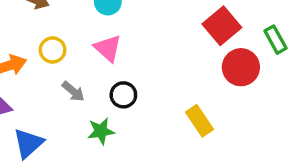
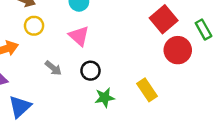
yellow circle: (53, 50) -> (34, 26), moved
green star: (101, 131) -> (105, 98), moved

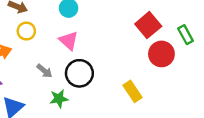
black circle: (90, 71) -> (79, 73), size x1.5
green star: (105, 98) -> (59, 99), moved

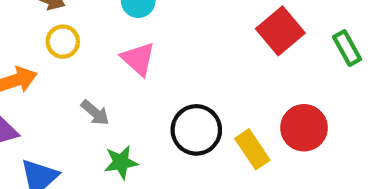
red circle: (161, 54) -> (304, 128), moved
black circle: (79, 73) -> (196, 130), moved

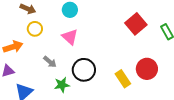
black circle: (196, 130) -> (84, 70), moved

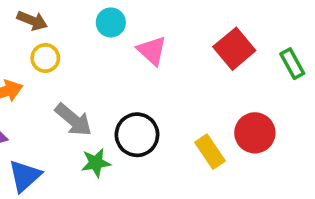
pink triangle: (70, 37) -> (152, 51), moved
gray arrow: (50, 62) -> (73, 120), size x1.5

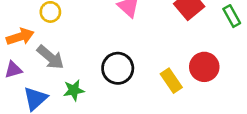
gray arrow: (73, 120) -> (50, 57), moved
green star: (96, 163) -> (74, 90), moved

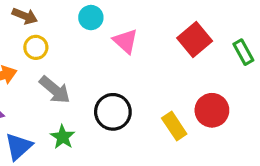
gray arrow: (50, 57) -> (55, 90), moved
green star: (74, 90) -> (63, 137), turned -30

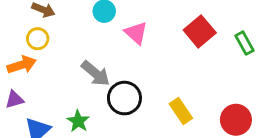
yellow circle: (36, 47) -> (38, 39), moved
gray arrow: (55, 90) -> (96, 73), moved
red circle: (212, 110) -> (236, 120), moved

